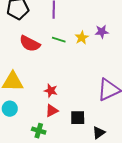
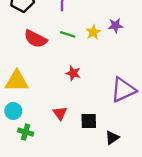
red star: (51, 91) -> (73, 73), moved
red triangle: (52, 111) -> (60, 113), turned -40
green cross: (39, 131) -> (26, 132), moved

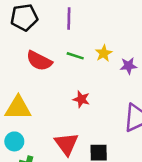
purple star: (115, 26) -> (128, 66), moved
red triangle: (60, 113) -> (66, 144), size x1.5

